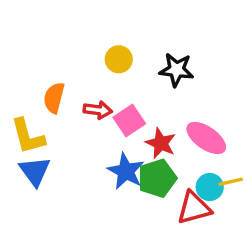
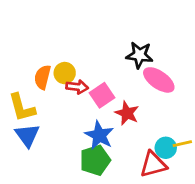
yellow circle: (119, 59) -> (65, 73), moved
pink ellipse: (206, 138) -> (159, 80), moved
green pentagon: (157, 178) -> (95, 160), moved

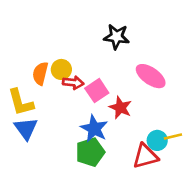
black star: (139, 55) -> (117, 37), moved

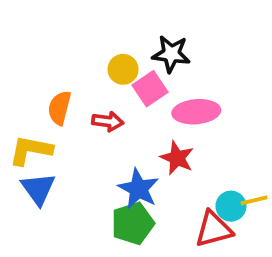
yellow circle: (61, 69) -> (123, 69), moved
pink ellipse: (151, 76) -> (196, 112), moved, turned -40
pink square: (97, 91) -> (150, 89), moved
yellow L-shape: (21, 102) -> (31, 150), turned 116

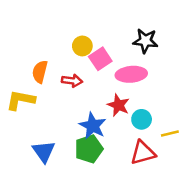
black star: (171, 54) -> (145, 41), moved
blue triangle: (38, 189) -> (44, 151), moved
cyan circle: (231, 206) -> (142, 119), moved

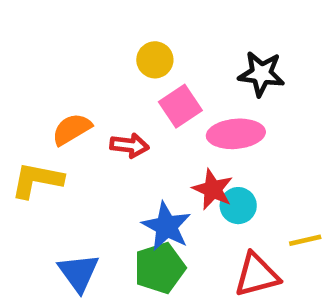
yellow circle: (82, 46) -> (155, 60), moved
orange semicircle: (40, 72) -> (72, 129), turned 45
cyan circle: (142, 119) -> (238, 206), moved

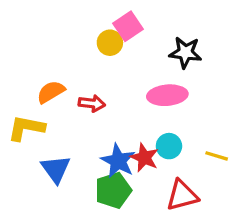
pink square: (180, 106) -> (128, 26), moved
red star: (213, 189) -> (144, 158), moved
yellow line: (305, 240) -> (217, 156), moved, turned 30
blue triangle: (79, 273) -> (56, 169), moved

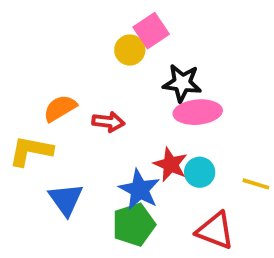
black star: (185, 53) -> (182, 83), moved
red star: (144, 158) -> (171, 164), moved
red triangle: (182, 195) -> (215, 230), turned 36

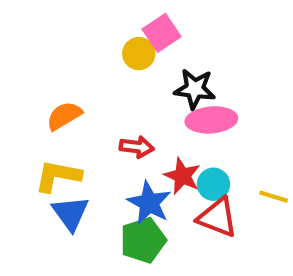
red arrow: (108, 122) -> (137, 147), moved
yellow L-shape: (31, 151) -> (58, 176), moved
red triangle: (215, 230) -> (218, 217), moved

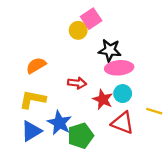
cyan circle: (213, 184) -> (123, 94), moved
blue star: (149, 203) -> (59, 123), moved
blue triangle: (70, 213) -> (31, 131), moved, turned 35

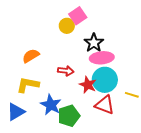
black star: (110, 50) -> (94, 43), turned 30
cyan circle: (123, 94) -> (105, 80), size x1.6
blue triangle: (31, 131) -> (16, 112), moved

